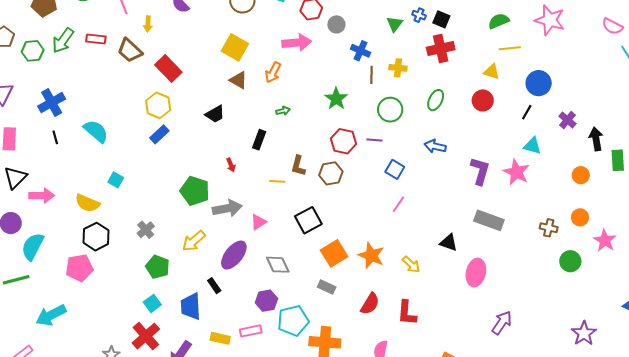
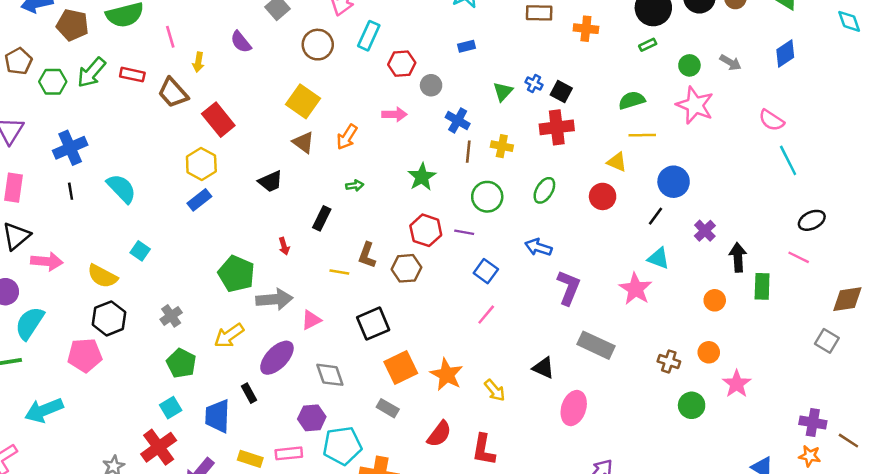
pink arrow: (297, 43) -> (395, 114), moved, size x0.7
purple L-shape: (480, 171) -> (569, 288), moved

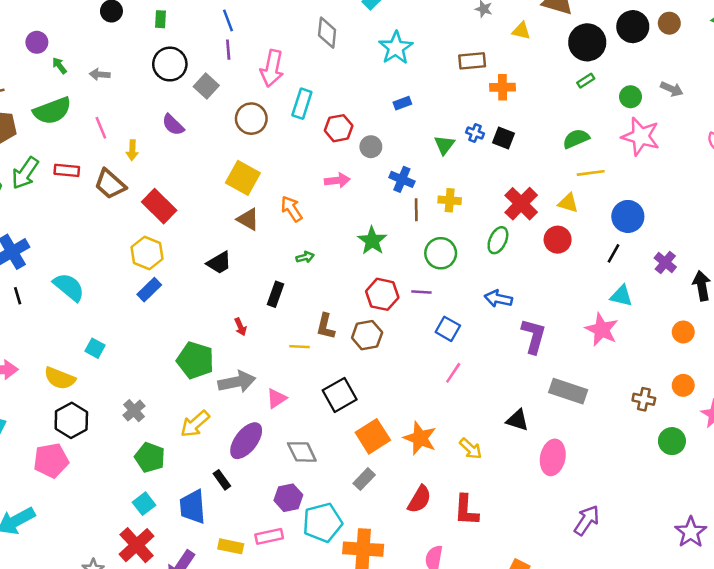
orange cross: (586, 29) -> (503, 87), moved
red cross: (557, 127) -> (521, 204), moved, turned -32
orange arrow: (347, 137) -> (292, 209), turned 120
gray rectangle: (388, 408) -> (364, 479), turned -70

